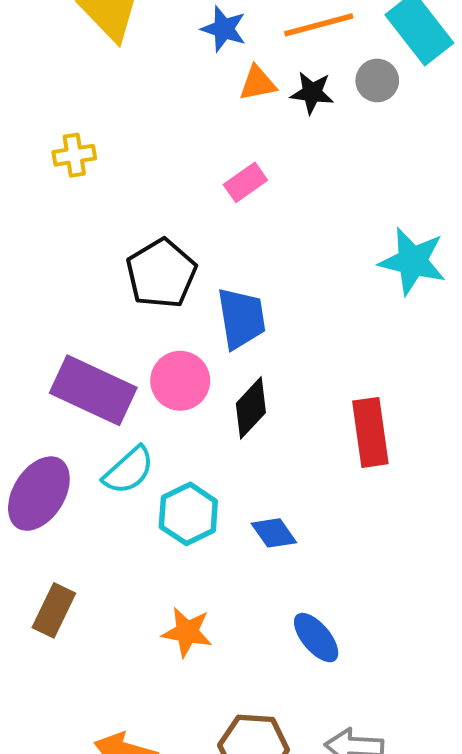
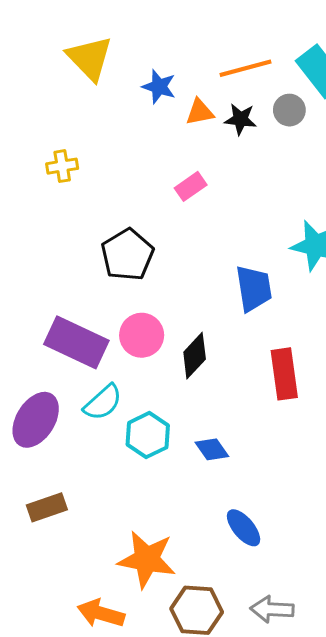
blue star: (224, 29) -> (159, 87), moved
blue trapezoid: (241, 318) -> (254, 288), moved
brown rectangle: (54, 610) -> (47, 507), turned 45
orange star: (187, 632) -> (147, 559), moved, size x1.5

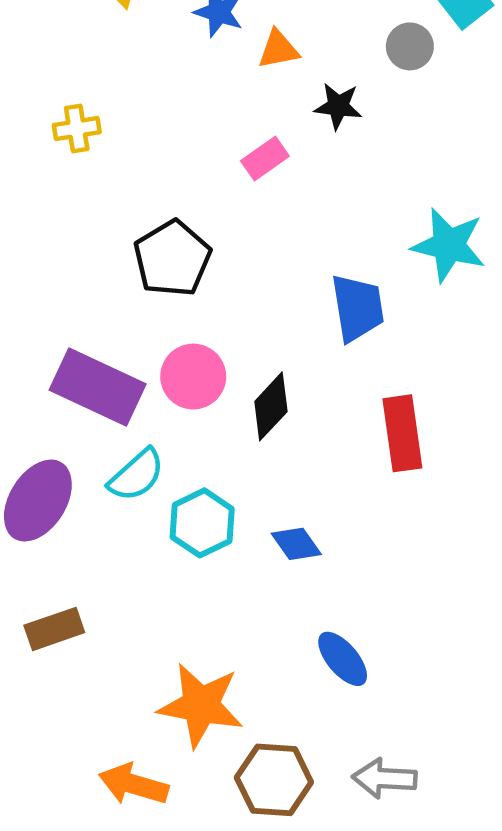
black star: (240, 119) -> (338, 106), moved

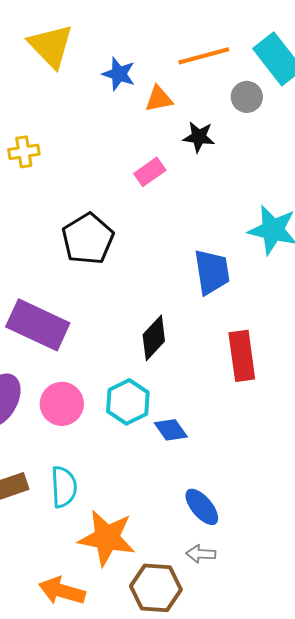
pink circle: (193, 377) -> (62, 404), moved
cyan semicircle: (136, 475) -> (64, 487), moved, turned -51
cyan hexagon: (202, 523) -> (128, 402), moved
gray arrow: (384, 778) -> (201, 554), moved, size x0.7

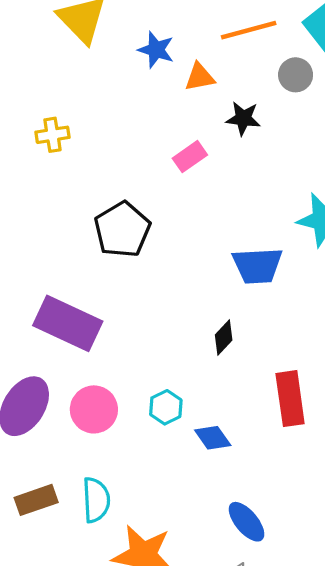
blue trapezoid: (212, 272) -> (257, 266), turned 96
black diamond: (154, 338) -> (224, 338), moved, size x0.7
red rectangle: (242, 356) -> (290, 399), moved
cyan hexagon: (128, 402) -> (166, 407), size x0.7

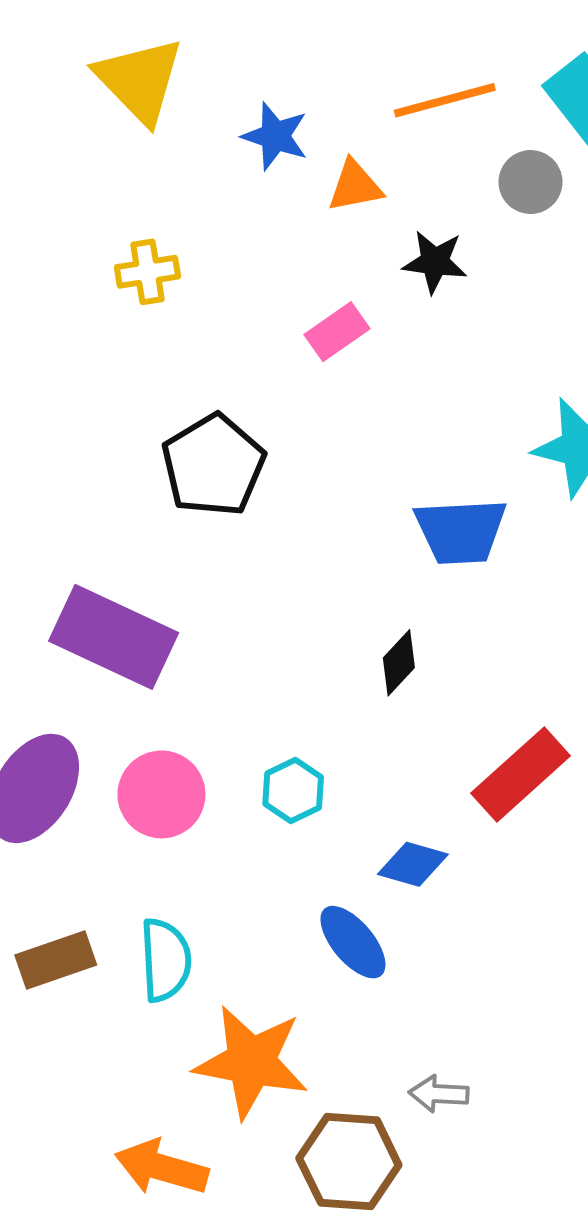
yellow cross: (52, 135) -> (147, 272), moved
red rectangle: (290, 399) -> (521, 775), turned 56
blue diamond: (213, 438) -> (413, 864), moved, turned -39
blue ellipse: (247, 522) -> (353, 942), moved

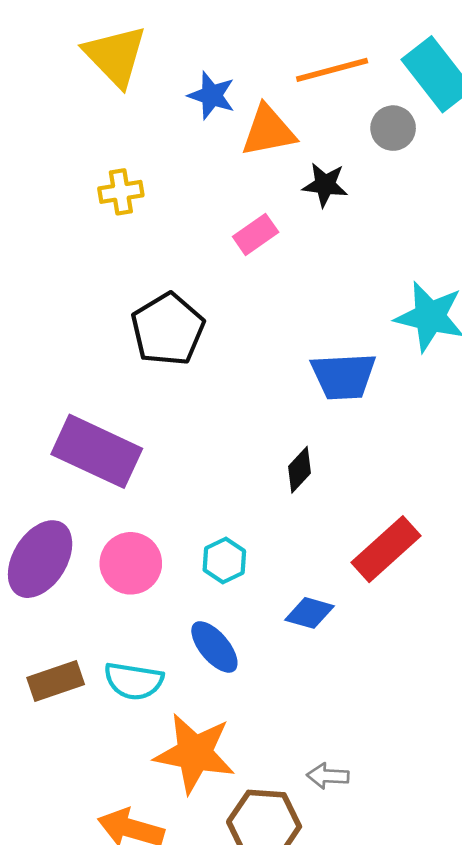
orange triangle: (355, 186) -> (268, 131), size x1.4
blue ellipse: (353, 942) -> (214, 647), moved
cyan semicircle: (165, 960) -> (134, 681), turned 102

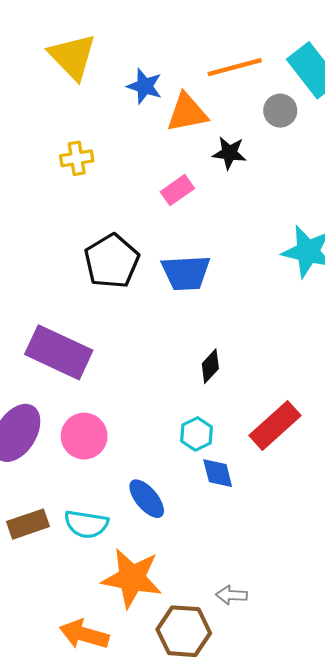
blue trapezoid: (343, 376) -> (186, 273), moved
cyan hexagon: (224, 560) -> (197, 434), moved
blue diamond: (309, 613) -> (218, 473), turned 60

